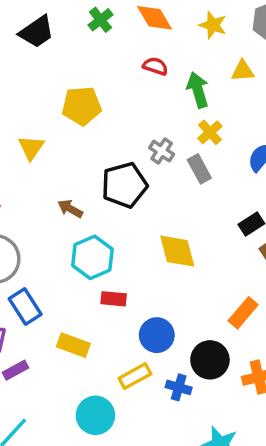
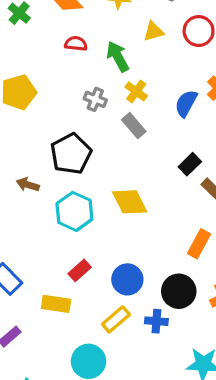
gray cross: (162, 151) -> (95, 99), moved
cyan hexagon: (92, 257) -> (74, 211), moved
red rectangle: (114, 299) -> (80, 270), moved, turned -35

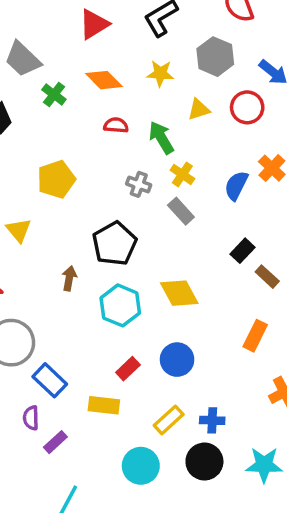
brown arrow: (28, 185) -> (69, 278), turned 85
blue circle: (127, 279) -> (177, 360), moved
black circle: (179, 291) -> (204, 462), moved

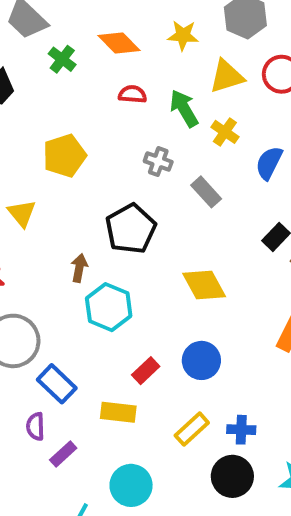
yellow triangle: (199, 109) -> (227, 76), size x1.4
yellow cross: (182, 174) -> (225, 132), moved
cyan hexagon: (120, 305) -> (109, 307), moved
cyan circle: (141, 466) -> (131, 485), moved

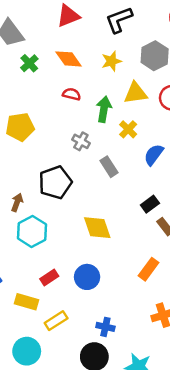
yellow star: (183, 35) -> (111, 61), turned -30
green arrow: (184, 108) -> (104, 109), turned 30
yellow rectangle: (192, 429) -> (56, 321), moved

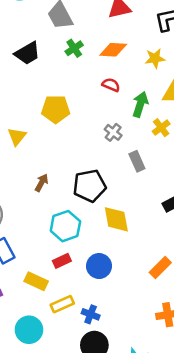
orange diamond: (69, 59) -> (113, 50), turned -60
black pentagon: (55, 182) -> (89, 186), moved
cyan hexagon: (32, 231) -> (65, 226), moved
blue cross: (105, 327) -> (91, 314), moved

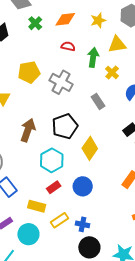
gray cross: (113, 132) -> (61, 82), moved, size x1.6
brown arrow: (42, 183) -> (28, 130), size x1.6
yellow diamond: (116, 219) -> (90, 148), turned 55
cyan circle: (29, 330) -> (28, 234), moved

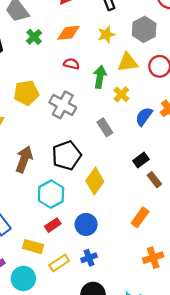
blue cross: (83, 224) -> (89, 258), moved, turned -32

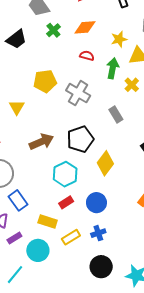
yellow star: (106, 35) -> (119, 39), moved
brown arrow: (24, 159) -> (41, 142), turned 45

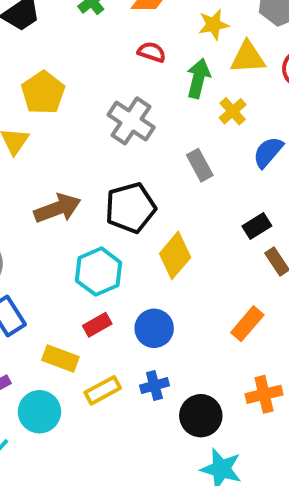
yellow pentagon: (45, 81) -> (43, 93), moved, turned -30
black circle: (101, 267) -> (201, 416), moved

